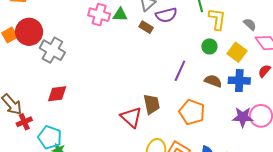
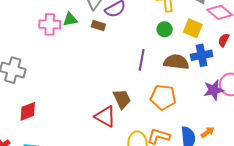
brown semicircle: (213, 81) -> (176, 62), size x1.4

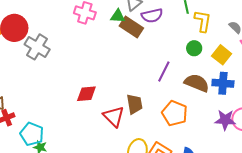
green triangle: (70, 19) -> (118, 16), moved
brown rectangle: (98, 26) -> (131, 27), size x1.6
red diamond: (28, 111) -> (86, 94), moved

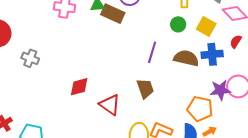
gray cross: (37, 47) -> (30, 58), moved, size x0.7
brown trapezoid: (134, 104) -> (145, 89), moved
orange pentagon: (175, 113) -> (200, 109), moved

